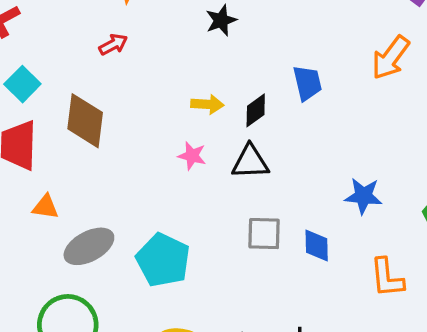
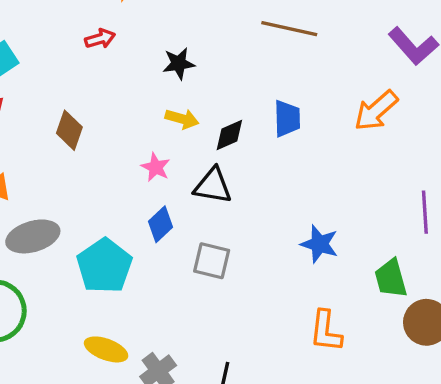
black star: (221, 20) -> (179, 63), moved
brown diamond: (85, 121) -> (69, 130), moved, size x0.7
blue diamond: (317, 245) -> (160, 224), moved, turned 36

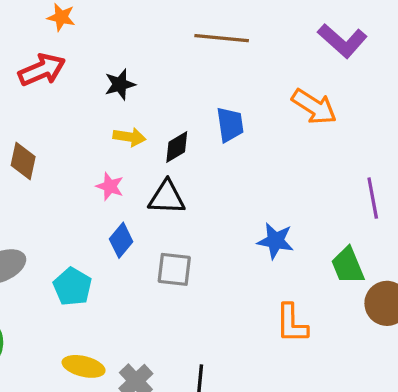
red arrow: (100, 39) -> (42, 70), size x1.6
orange arrow: (376, 111) -> (314, 107), turned -99
cyan pentagon: (104, 266) -> (72, 287), size x0.7

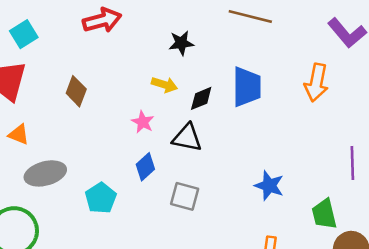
black star: (120, 84) -> (181, 43), moved
orange arrow: (314, 107) -> (316, 83), turned 60
blue trapezoid: (230, 125) -> (247, 87), size x1.4

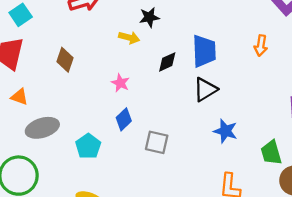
orange arrow: (316, 83) -> (261, 46), size x0.7
yellow arrow: (164, 85) -> (129, 38), moved
black triangle: (187, 138) -> (205, 89), moved, turned -40

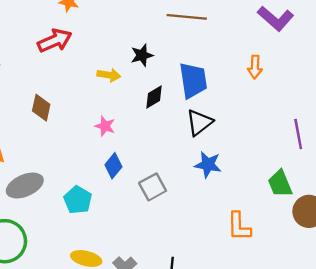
black star: (149, 17) -> (142, 55), moved
blue star: (225, 131) -> (208, 165), moved
gray square: (157, 142) -> (153, 187), turned -35

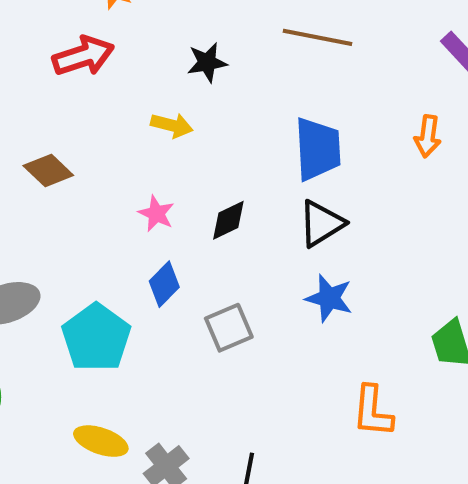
black star: (142, 55) -> (207, 62), moved
black diamond: (154, 97) -> (228, 220), moved
brown diamond: (41, 108) -> (48, 171), turned -64
cyan pentagon: (78, 200) -> (96, 338), size x1.4

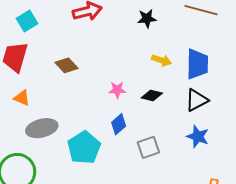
yellow arrow: (172, 125) -> (162, 60), moved
pink star: (156, 214) -> (117, 90), turned -30
black diamond: (228, 220) -> (152, 95), turned 35

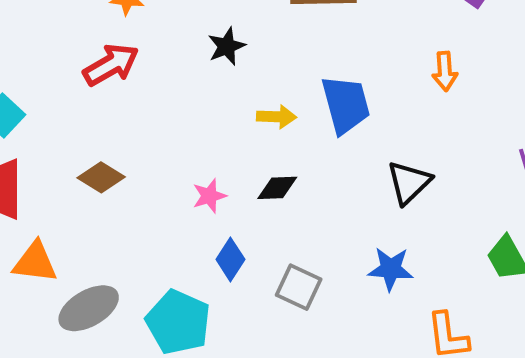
orange triangle: (22, 98) -> (35, 262), size x1.4
black triangle: (197, 100) -> (409, 182), moved
blue star: (198, 136) -> (391, 269), moved
gray square: (148, 147) -> (299, 287), turned -30

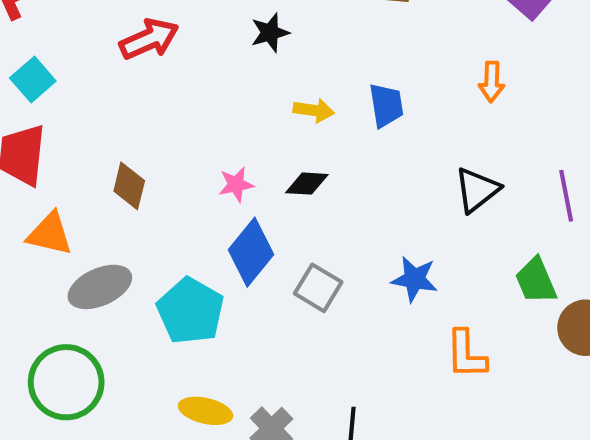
blue trapezoid: (346, 105) -> (386, 105), size x0.7
brown diamond: (101, 177) -> (129, 186), moved, turned 66
black triangle: (409, 182) -> (477, 190), moved
blue diamond: (230, 259) -> (251, 252), size x1.5

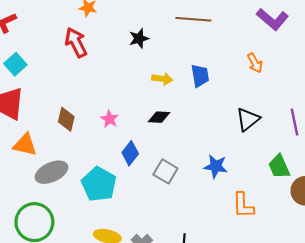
red arrow: (149, 39) -> (76, 42), turned -92
orange arrow: (492, 82) -> (255, 63), turned -30
pink star: (236, 184) -> (110, 119), moved, turned -30
blue diamond: (251, 252) -> (130, 153), size x0.7

